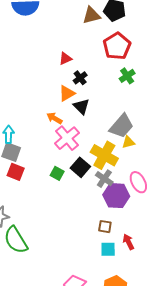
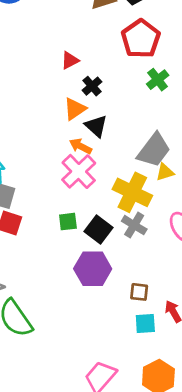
orange arrow: (54, 118) -> (81, 146), moved
black square: (80, 167) -> (98, 230), moved
green square: (57, 173) -> (68, 222), turned -32
purple hexagon: (116, 196) -> (93, 269), moved

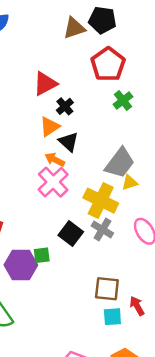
red triangle: (70, 60) -> (45, 84), size x1.5
green square: (68, 222) -> (42, 255), moved
purple hexagon: (93, 269) -> (21, 265), moved
brown square: (139, 292) -> (107, 289), size x1.5

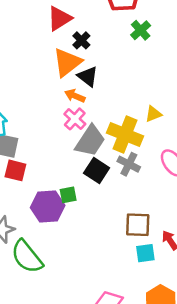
orange triangle: (50, 127) -> (67, 62), size x1.4
gray trapezoid: (120, 163) -> (90, 141), moved
pink cross: (53, 182) -> (75, 119), size x0.7

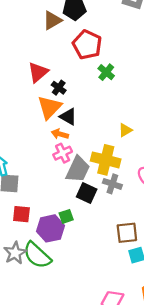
yellow triangle: (153, 114) -> (125, 130), moved
pink cross: (75, 119) -> (63, 153), turned 30
red square: (15, 170) -> (21, 214), moved
green semicircle: (27, 257) -> (37, 255), moved

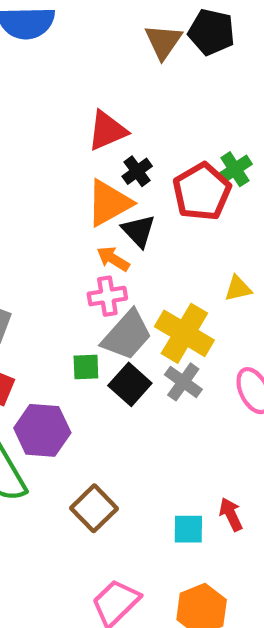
brown triangle: (52, 20) -> (163, 42), turned -42
red pentagon: (87, 45) -> (202, 192), moved
green square: (66, 216) -> (86, 367), moved
brown square: (127, 233) -> (94, 508), moved, turned 35

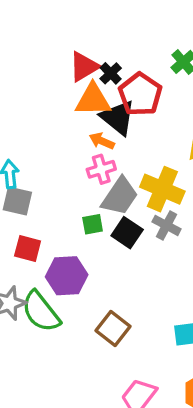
red triangle: (107, 131) -> (84, 67), moved
red pentagon: (202, 192) -> (140, 94), moved
orange triangle: (109, 203) -> (93, 100), turned 36
black triangle: (139, 231) -> (118, 118), size x1.4

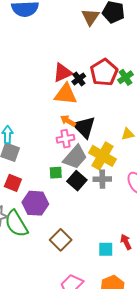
red pentagon: (140, 94) -> (104, 72), moved
black triangle: (118, 118) -> (84, 127), moved
gray cross: (167, 225) -> (102, 179), turned -36

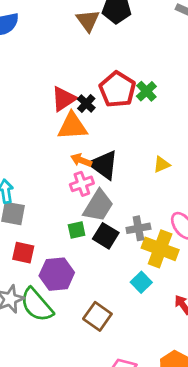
yellow cross: (102, 156) -> (160, 249), moved
cyan square: (106, 249) -> (141, 282), moved, turned -35

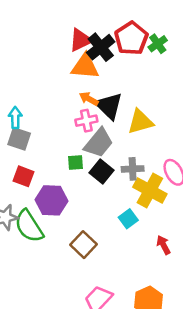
black cross: (86, 103) -> (101, 47), size x1.6
yellow triangle: (162, 165) -> (140, 122), moved, size x1.6

